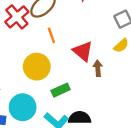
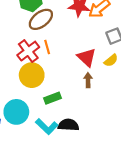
red cross: (17, 17) -> (28, 51), moved
red triangle: (83, 51) -> (87, 57), moved

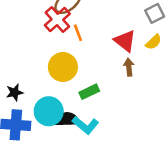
red cross: (28, 51) -> (57, 19), moved
black semicircle: (68, 125) -> (67, 119), moved

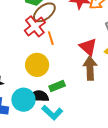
brown arrow: (129, 67) -> (90, 68), size x1.6
black semicircle: (67, 119) -> (39, 96), moved

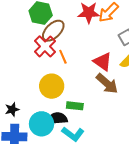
brown arrow: (90, 68) -> (107, 84), turned 140
green rectangle: (57, 86) -> (75, 106), turned 35

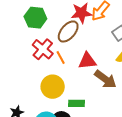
brown ellipse: (53, 31) -> (68, 31), moved
red triangle: (103, 62) -> (87, 61), moved, turned -36

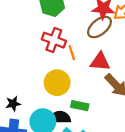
brown ellipse: (68, 31) -> (99, 27), moved
red cross: (43, 49) -> (54, 40), turned -30

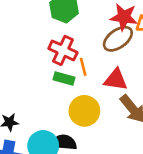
yellow circle: (57, 83) -> (84, 111), moved
green rectangle: (80, 106) -> (64, 79), moved

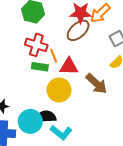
red triangle: (116, 80) -> (69, 66), moved

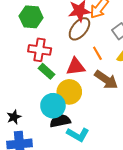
orange line: (54, 56) -> (97, 53), moved
green rectangle: (40, 67) -> (46, 71), turned 42
cyan circle: (30, 121) -> (53, 106), moved

